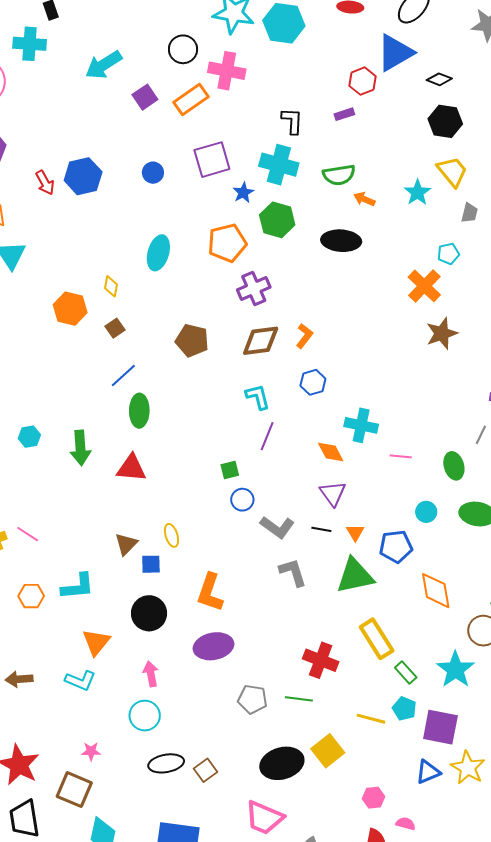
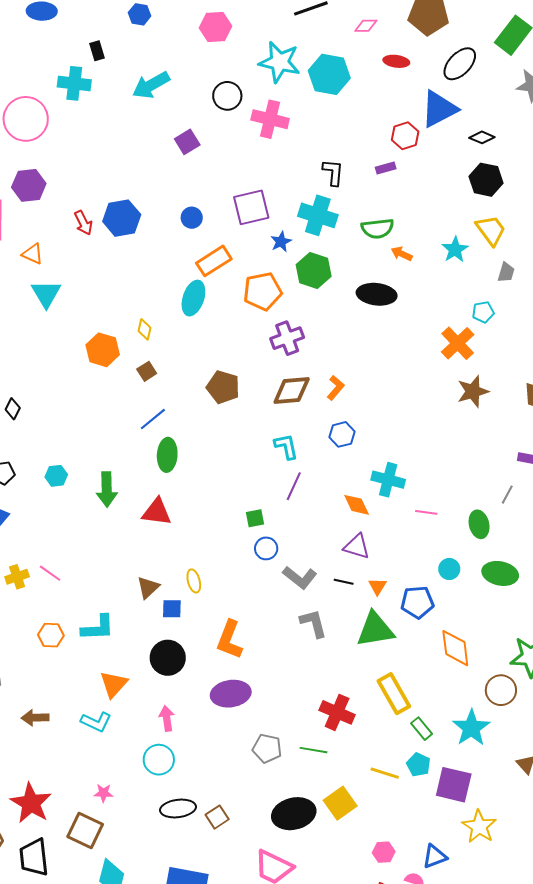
cyan arrow: (104, 65) -> (151, 85), moved
orange rectangle: (191, 100) -> (214, 261), moved
purple triangle: (333, 493) -> (357, 546), turned -40
blue triangle: (428, 772) -> (435, 857), moved

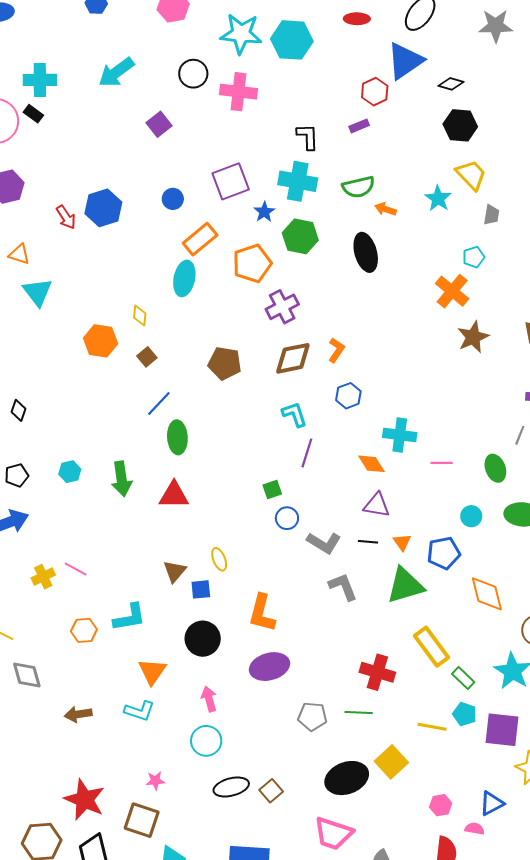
black rectangle: (97, 51) -> (33, 114), moved, turned -30
black ellipse: (377, 294) -> (366, 252), turned 75

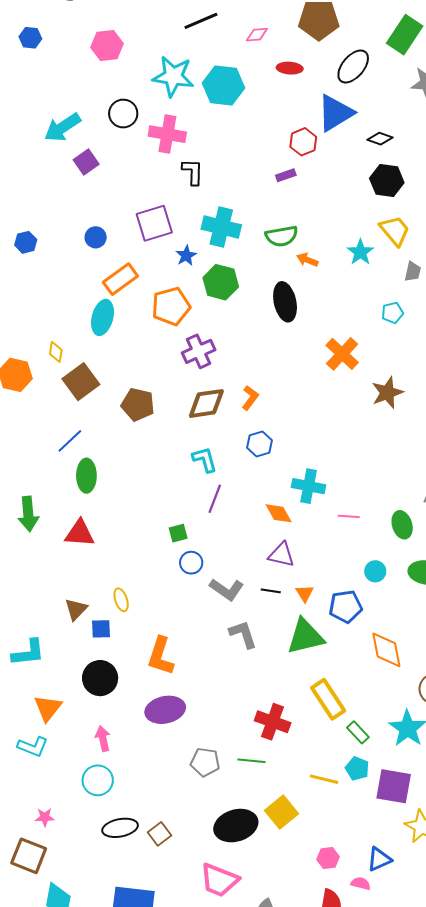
cyan arrow: (116, 72) -> (62, 127), moved
black L-shape: (308, 137) -> (193, 172), moved
blue hexagon: (103, 208) -> (26, 242), size x0.6
orange cross: (452, 291) -> (342, 354), moved
brown square: (147, 357) -> (81, 382), moved, size x1.8

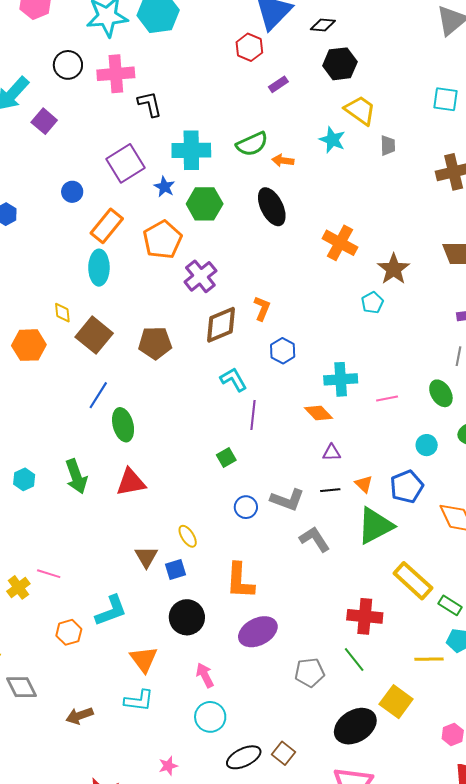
purple rectangle: (286, 175) -> (278, 84), moved
cyan pentagon: (392, 313) -> (372, 303), moved
purple triangle: (281, 555) -> (332, 453), size x0.7
blue circle: (191, 563) -> (246, 507), moved
green line: (251, 761) -> (354, 659), turned 60

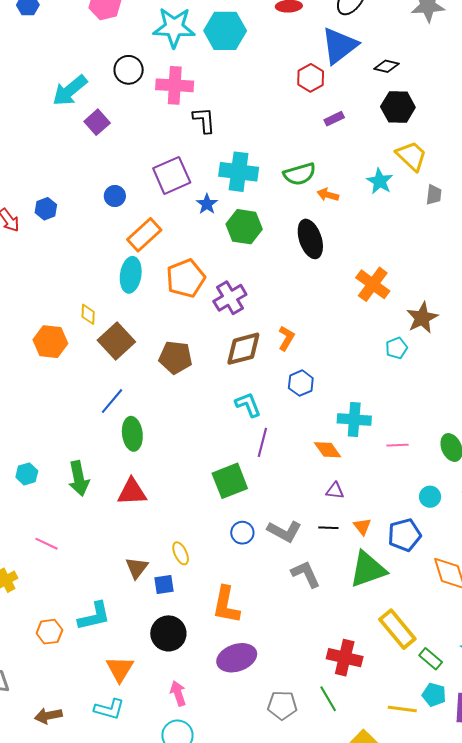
orange pentagon: (162, 240) -> (186, 278), moved
green square: (226, 458) -> (230, 481), size x1.8
pink line: (49, 574) -> (46, 544), moved

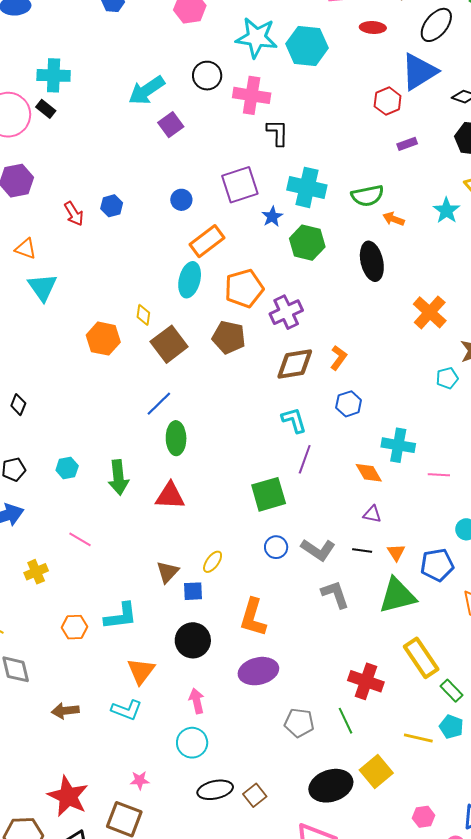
brown pentagon: (176, 357) -> (229, 337), moved
yellow ellipse: (181, 553) -> (213, 562), turned 55

